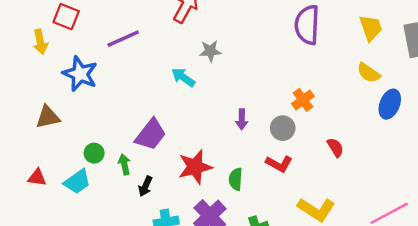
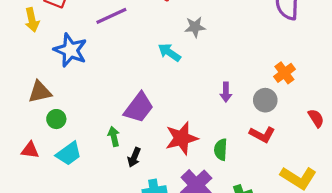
green circle: (94, 153) -> (56, 119), moved

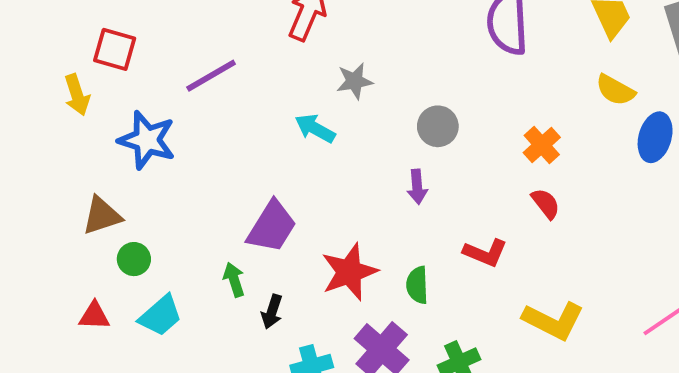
orange cross: (284, 73) -> (542, 145), moved
gray circle: (265, 100) -> (438, 126), moved
red semicircle: (316, 118) -> (546, 204), moved

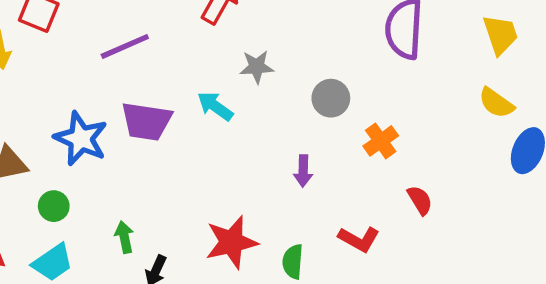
gray circle: (438, 126) -> (331, 98), moved
blue star: (147, 140) -> (81, 139), moved
orange cross: (542, 145) -> (381, 141), moved
purple trapezoid: (272, 227) -> (146, 121), moved, turned 60
green circle: (134, 259) -> (54, 206), moved

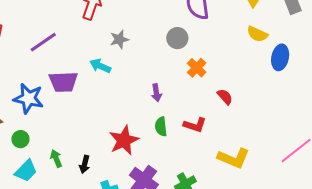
gray circle: (331, 98) -> (177, 38), moved
green arrow: (124, 237) -> (56, 158), moved
green semicircle: (293, 262) -> (161, 127), moved

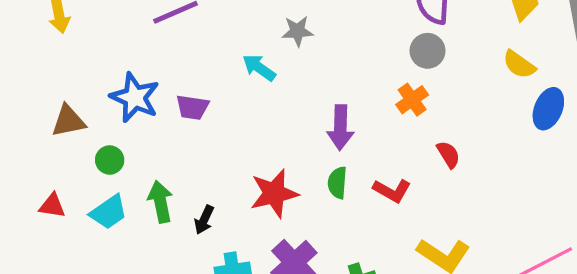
gray circle: (177, 38) -> (428, 51), moved
purple trapezoid: (63, 82) -> (192, 107), moved, size x0.7
purple arrow: (156, 93) -> (340, 127), size x1.5
green arrow: (56, 158) -> (160, 202), size x1.4

